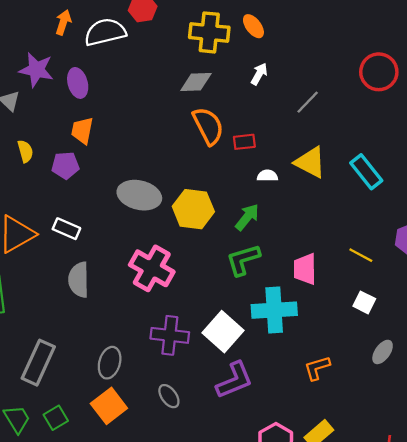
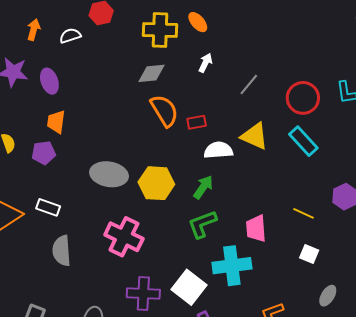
white semicircle: (105, 32) -> (70, 36), size x0.6
red circle: (379, 72) -> (303, 98), moved
white semicircle: (267, 176) -> (218, 150), size x1.6

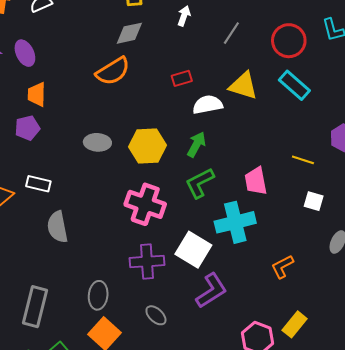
orange semicircle: (164, 111) -> (113, 71), moved, turned 96
gray ellipse: (109, 174) -> (97, 142), size x0.7
pink cross: (124, 237) -> (145, 204), moved

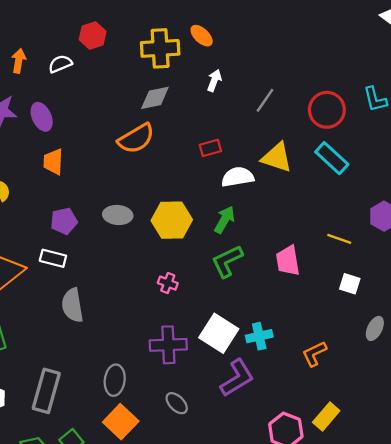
purple pentagon: (27, 128) -> (64, 221), moved
pink cross: (145, 204) -> (168, 283), size x0.5
cyan cross: (235, 222) -> (259, 336), moved, size x0.6

